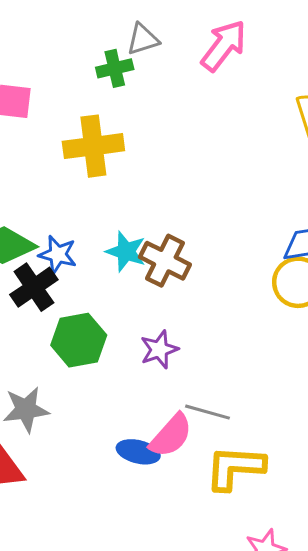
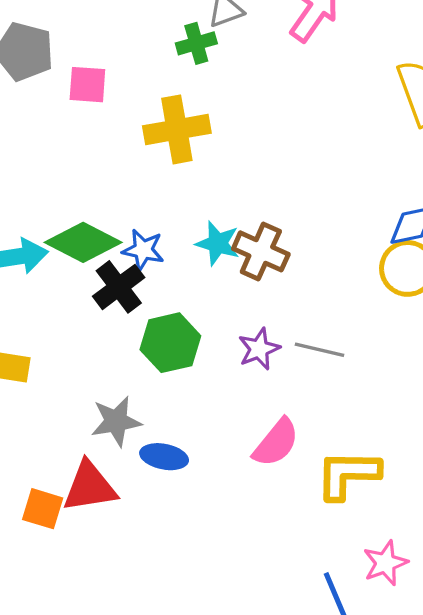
gray line: (208, 412) -> (320, 350), moved
blue ellipse: (138, 452) -> (164, 457), moved

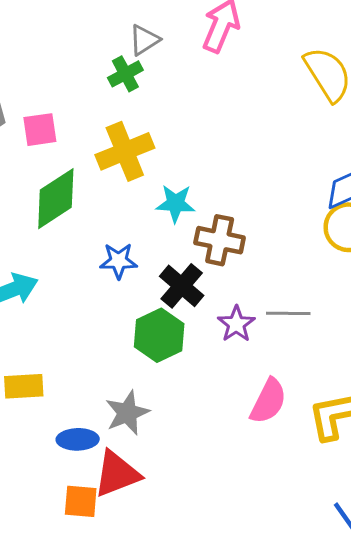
green diamond: (83, 242) -> (56, 199), moved, turned -48
cyan star: (218, 243) -> (176, 203), moved
black cross: (119, 287) -> (182, 286), moved
blue ellipse: (164, 457) -> (78, 439), moved

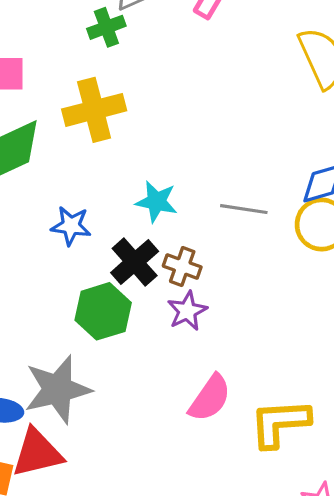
cyan star: (176, 203) -> (156, 202), moved
brown cross: (220, 240) -> (182, 266), moved, size x0.7
gray line: (288, 313) -> (244, 209), moved
gray star: (127, 413) -> (58, 389), size x1.4

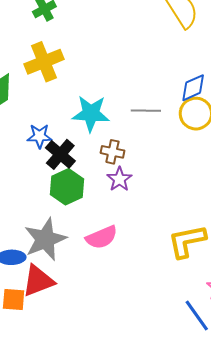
cyan star: (156, 202) -> (91, 114), size x1.4
black cross: (135, 262) -> (60, 154), moved
pink semicircle: (210, 398) -> (102, 237), moved, turned 40

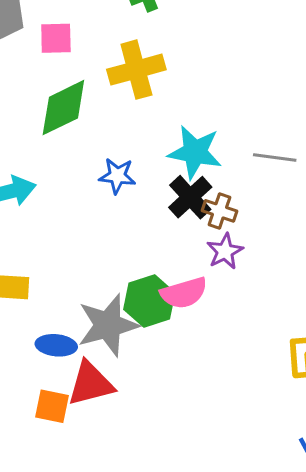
black cross: (60, 154) -> (190, 197), moved
green hexagon: (67, 187) -> (149, 301), moved
pink semicircle: (102, 237) -> (184, 293), moved

